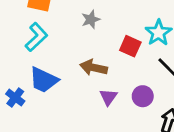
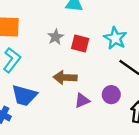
red square: (130, 46) -> (80, 44), moved
purple triangle: (108, 97) -> (82, 100), turned 42

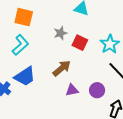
brown arrow: (65, 77) -> (62, 68), turned 126
blue trapezoid: (24, 95) -> (25, 76), turned -60

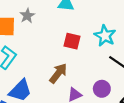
gray star: (60, 33) -> (27, 16), moved

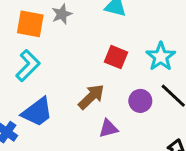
purple circle: (102, 89) -> (140, 101), moved

